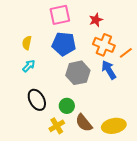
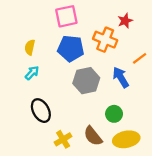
red star: (96, 20) -> (125, 21), moved
orange cross: (104, 45) -> (105, 40), moved
green circle: (67, 106) -> (114, 114), moved

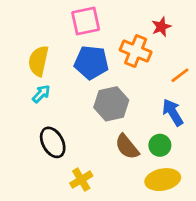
yellow semicircle: (30, 47) -> (38, 61), size x1.5
blue arrow: (121, 77) -> (173, 112), moved
green circle: (114, 114) -> (160, 145), moved
brown semicircle: (93, 136) -> (127, 147), moved

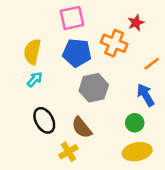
brown semicircle: (127, 147) -> (82, 128), moved

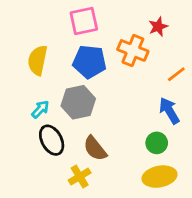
cyan arrow: (35, 79) -> (40, 109), moved
gray hexagon: (94, 88) -> (78, 102), moved

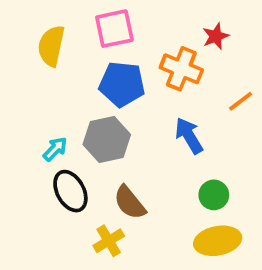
yellow semicircle: (38, 60) -> (51, 46), moved
blue arrow: (169, 111) -> (189, 136), moved

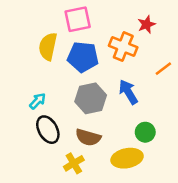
yellow semicircle: (51, 46) -> (48, 47), moved
gray hexagon: (107, 139) -> (91, 98), moved
brown semicircle: (130, 203) -> (88, 137), turned -35
yellow ellipse: (218, 241) -> (127, 158), moved

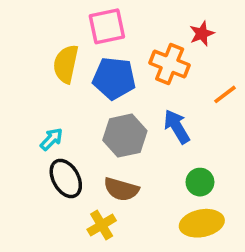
yellow ellipse: (127, 158) -> (202, 223), moved

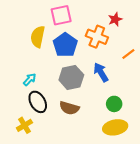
blue pentagon: (114, 78) -> (65, 45), turned 30
yellow cross: (102, 225) -> (24, 125), moved

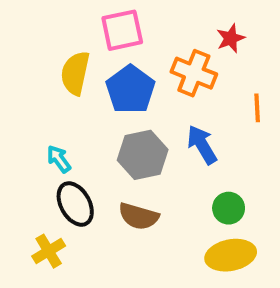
orange line: (128, 54) -> (257, 108), turned -56
cyan arrow: (30, 79) -> (59, 159), turned -80

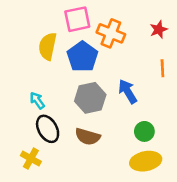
red star: (231, 38) -> (159, 29), moved
orange cross: (194, 73) -> (111, 33), moved
yellow cross: (49, 251) -> (31, 159), turned -30

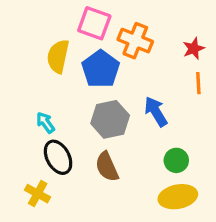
pink square: (77, 19) -> (94, 23), turned 32
red star: (159, 29) -> (194, 48), moved
brown semicircle: (88, 137) -> (107, 167), turned 50

